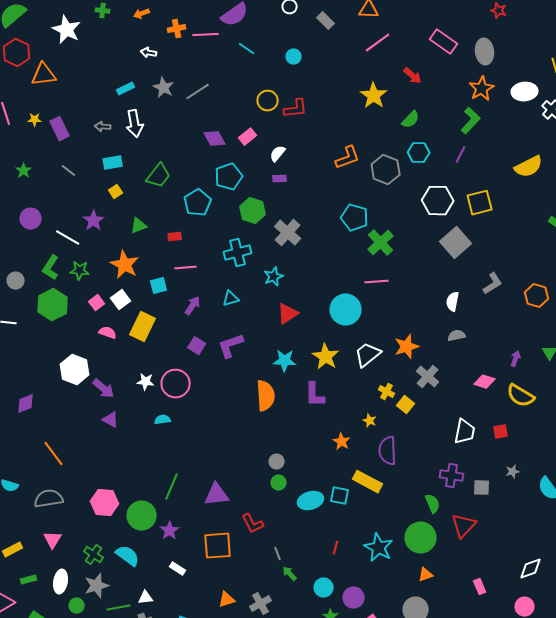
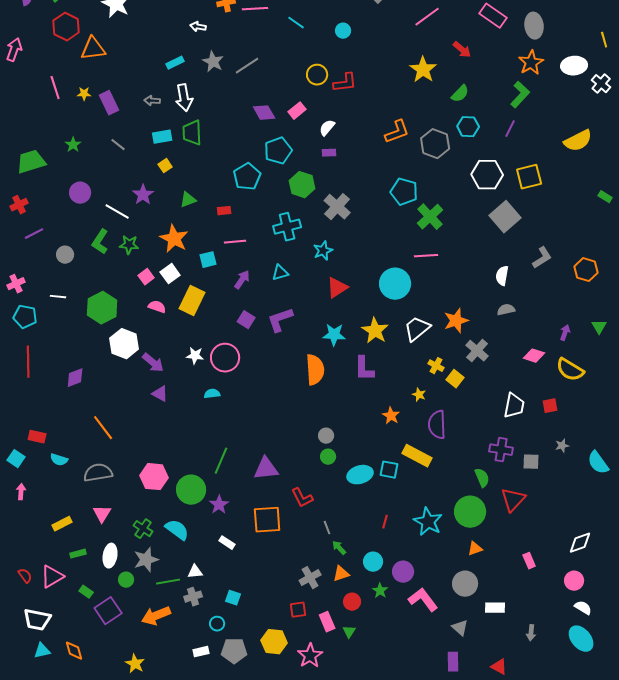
green trapezoid: (159, 176) -> (192, 133), moved, turned 140
green hexagon: (53, 305) -> (102, 308), moved
orange triangle: (227, 600) -> (341, 574), moved

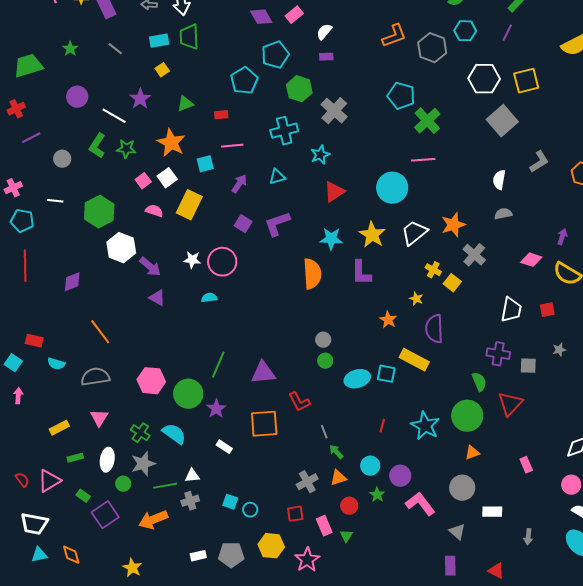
cyan circle: (217, 624) -> (250, 510), moved

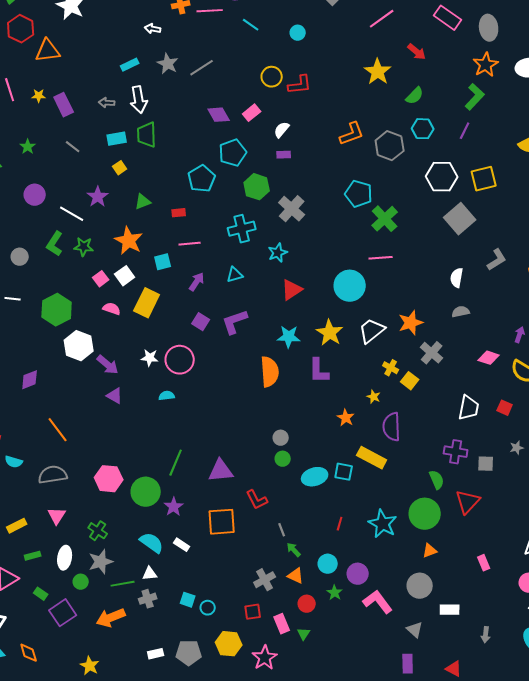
red square: (547, 310) -> (505, 408), turned 35
cyan semicircle: (174, 434) -> (152, 543), moved
orange triangle: (338, 478) -> (296, 576), turned 42

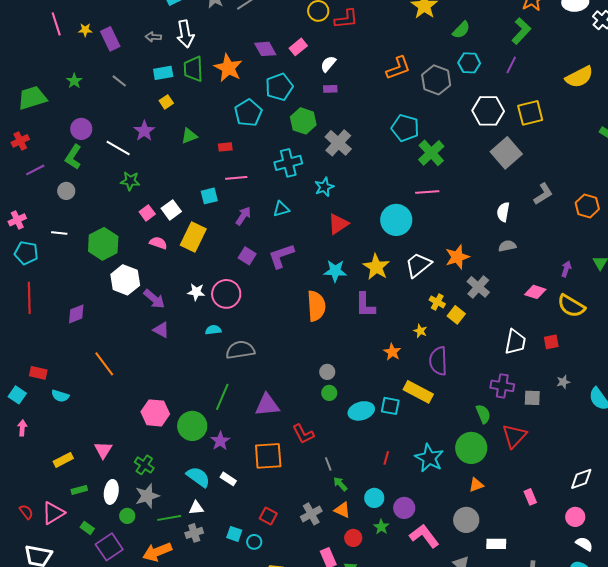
orange star: (129, 241) -> (228, 68), moved
green L-shape: (55, 244) -> (73, 157), moved
red square: (505, 408) -> (551, 342), turned -35
gray semicircle: (53, 475) -> (240, 350), moved
red square: (253, 612) -> (268, 516), moved, turned 36

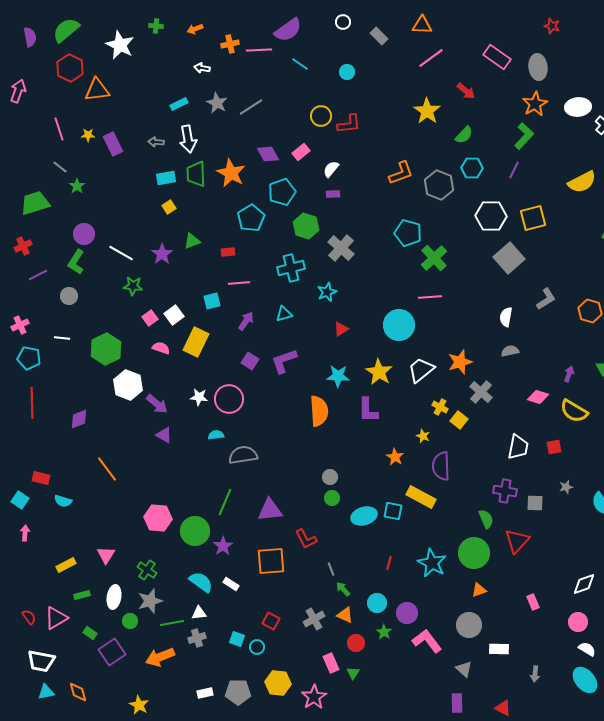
gray line: (119, 81) -> (60, 167), moved
purple star: (144, 131) -> (162, 254), moved
red triangle: (338, 224) -> (341, 329), size x0.7

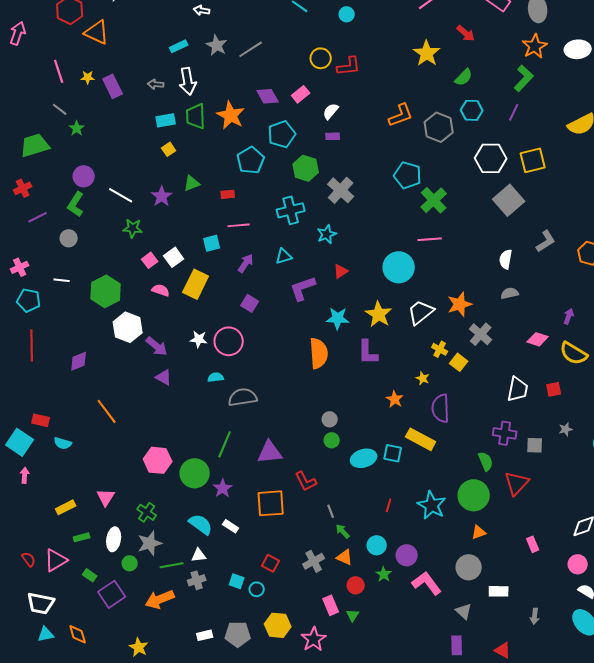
orange triangle: (97, 90) -> (97, 32), turned 32
purple L-shape: (284, 361) -> (303, 288), moved
cyan square: (20, 500) -> (20, 442), size x1.5

